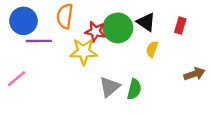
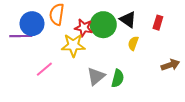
blue circle: (23, 21) -> (32, 24), moved
purple line: (39, 41) -> (21, 36), moved
pink line: (16, 79) -> (44, 69), moved

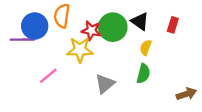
brown arrow: (170, 65) -> (186, 94), moved
green semicircle: (118, 78) -> (143, 74), moved

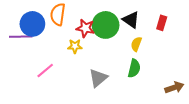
yellow star: (80, 50) -> (75, 46), size x0.6

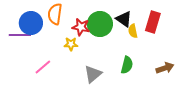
red rectangle: (162, 23) -> (153, 22), size x1.5
yellow semicircle: (136, 44) -> (133, 31), moved, turned -32
brown arrow: (174, 87) -> (165, 68), moved

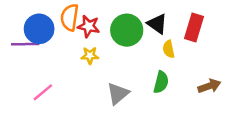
red star: (81, 27) -> (89, 26), moved
yellow semicircle: (133, 31) -> (169, 49), moved
pink line: (43, 67) -> (43, 92), moved

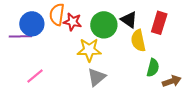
yellow semicircle: (169, 49) -> (138, 41), size x1.5
yellow star: (90, 56) -> (89, 50), moved, size x1.6
green semicircle: (161, 82) -> (153, 68), moved
brown arrow: (209, 86) -> (172, 81), moved

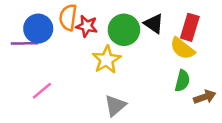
yellow semicircle: (138, 41) -> (182, 48), moved, turned -40
yellow star: (89, 50) -> (107, 60), turned -30
gray triangle: (97, 77) -> (115, 106), moved

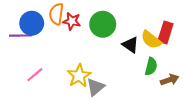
black triangle: (154, 24) -> (130, 45), moved
red rectangle: (190, 27) -> (165, 32), moved
yellow star: (107, 60) -> (79, 76), moved

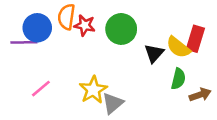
black triangle: (130, 45) -> (154, 53), turned 36

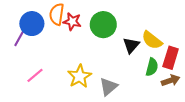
red rectangle: (195, 39) -> (171, 58), moved
purple line: (24, 42) -> (20, 36), turned -60
gray triangle: (113, 103) -> (108, 87), moved

